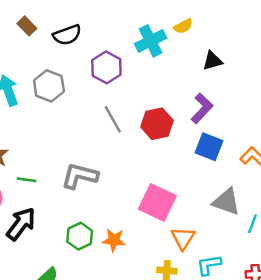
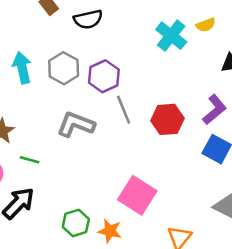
cyan cross: (151, 41) -> (171, 36), turned -32
purple hexagon: (106, 67) -> (104, 76), moved
gray L-shape: (80, 176) -> (76, 124), moved
pink square: (157, 202) -> (137, 195), moved

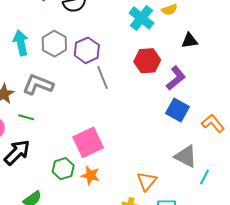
red hexagon: (167, 119) -> (147, 61), moved
gray L-shape: (76, 124) -> (38, 85), moved
pink square: (137, 195) -> (88, 142), moved, turned 32

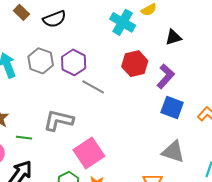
gray line: (102, 78) -> (93, 87), turned -30
gray L-shape: (38, 85) -> (58, 120), moved
gray triangle: (186, 156) -> (173, 152), moved

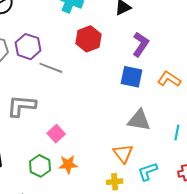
purple L-shape: (166, 76) -> (141, 44), moved
pink square: (89, 153) -> (56, 134), size x0.6

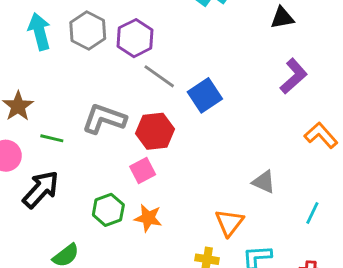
red hexagon: (89, 39) -> (155, 131), moved
blue square: (132, 77) -> (205, 95), moved, turned 30
gray triangle: (139, 120) -> (264, 182), size x0.7

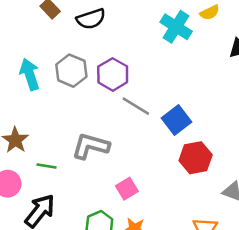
red hexagon: (155, 131) -> (196, 158), moved

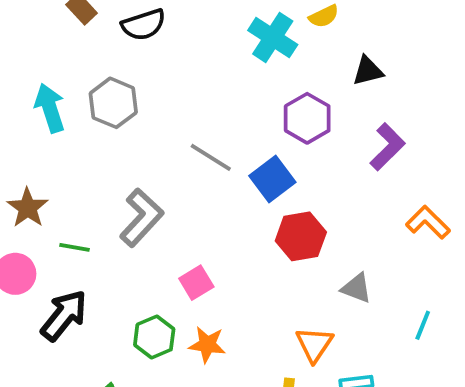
purple hexagon: (113, 74) -> (307, 118), moved
gray L-shape: (91, 146) -> (142, 218), turned 117

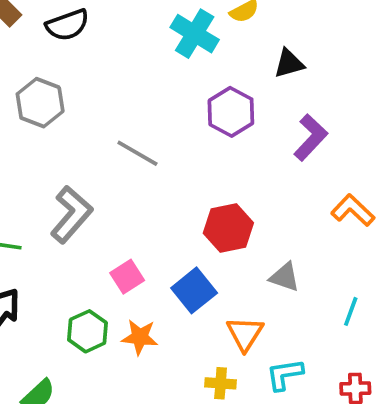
blue square: (272, 179) -> (194, 290), moved

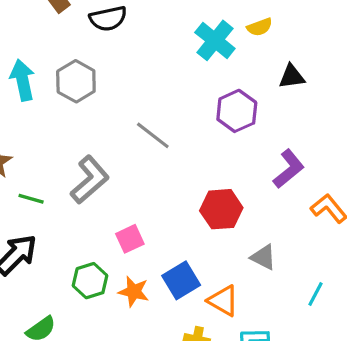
purple L-shape: (311, 137) -> (289, 169), moved
blue square: (194, 290) -> (181, 280), moved
orange triangle: (245, 334) -> (223, 301), turned -40

